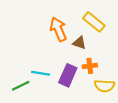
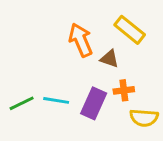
green line: (21, 86) -> (22, 103), moved

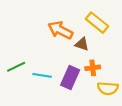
orange arrow: (81, 40) -> (60, 30), turned -40
green line: (22, 103) -> (16, 67), moved

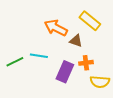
cyan line: (42, 75) -> (39, 56), moved

